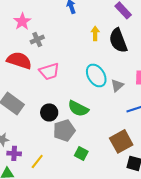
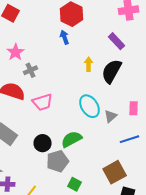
black semicircle: (118, 40) -> (112, 71), turned 50
green semicircle: (78, 108) -> (72, 139), turned 125

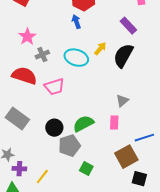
yellow arrow: (89, 64) -> (100, 49), turned 40
cyan ellipse: (90, 106) -> (76, 58), moved, turned -40
pink rectangle: (134, 108) -> (114, 123), moved
blue line: (130, 139) -> (144, 138), moved

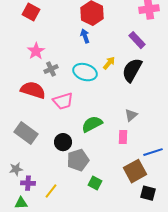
green semicircle: (83, 124) -> (92, 124), moved

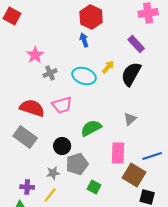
red square: (31, 12) -> (12, 16), moved
red semicircle: (33, 90) -> (32, 108), moved
pink rectangle: (123, 137) -> (118, 153), moved, size x1.5
gray star: (16, 169) -> (53, 173), moved
brown square: (135, 171) -> (134, 175), turned -30

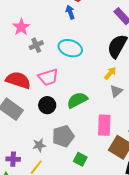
yellow arrow: (108, 67) -> (110, 73), moved
black circle: (62, 146) -> (47, 105), moved

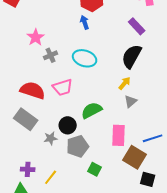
black circle: (47, 105) -> (68, 125), moved
gray star: (39, 145) -> (51, 138), moved

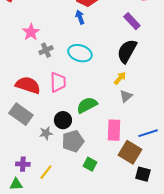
pink trapezoid: (63, 87) -> (58, 82), turned -75

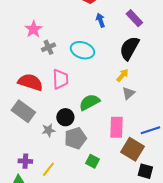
blue arrow: (80, 17) -> (100, 20), moved

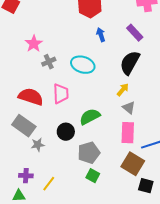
gray triangle: (128, 93) -> (129, 108), turned -40
pink rectangle: (116, 127) -> (128, 133), moved
gray star: (48, 130) -> (38, 145), moved
gray pentagon: (75, 138) -> (89, 153), moved

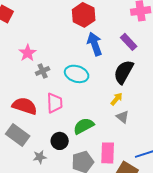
blue arrow: (101, 35) -> (95, 44), size x1.6
pink rectangle: (128, 133) -> (108, 153), moved
gray star: (38, 145) -> (40, 157), moved

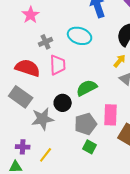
gray cross: (43, 71) -> (46, 42), moved
gray star: (40, 157) -> (43, 119), size x1.6

